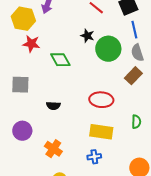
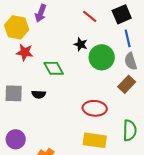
black semicircle: (53, 106) -> (39, 94), moved
green semicircle: (136, 122) -> (130, 130), size x1.5

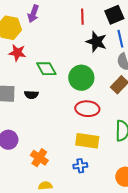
red line: (90, 16) -> (82, 17), turned 49
black star: (81, 44) -> (96, 42), moved, size x1.5
green circle: (102, 57) -> (81, 78), moved

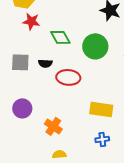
red ellipse: (87, 109) -> (68, 77), moved
blue cross: (80, 166) -> (102, 139), moved

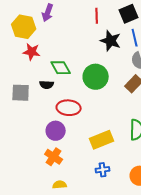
black semicircle: (45, 63) -> (47, 85), moved
purple circle: (22, 108) -> (56, 131), moved
yellow rectangle: (101, 109) -> (102, 140), turned -30

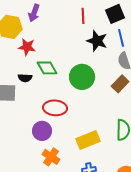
red star: (32, 52) -> (27, 47), moved
black semicircle: (47, 85) -> (25, 78), moved
orange cross: (54, 157) -> (51, 157), moved

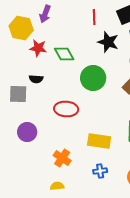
green diamond: (47, 68) -> (64, 54), moved
purple circle: (42, 131) -> (27, 132), moved
yellow rectangle: (88, 140) -> (99, 141), turned 30

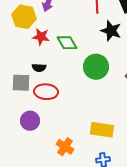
red ellipse: (66, 109) -> (46, 92), moved

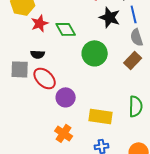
red star: (41, 37) -> (40, 23), turned -30
red ellipse: (46, 92) -> (45, 78), turned 40
purple circle: (30, 121) -> (66, 97), moved

